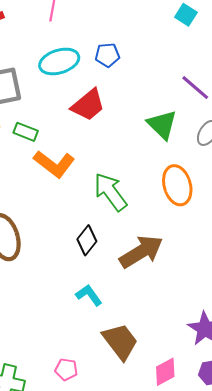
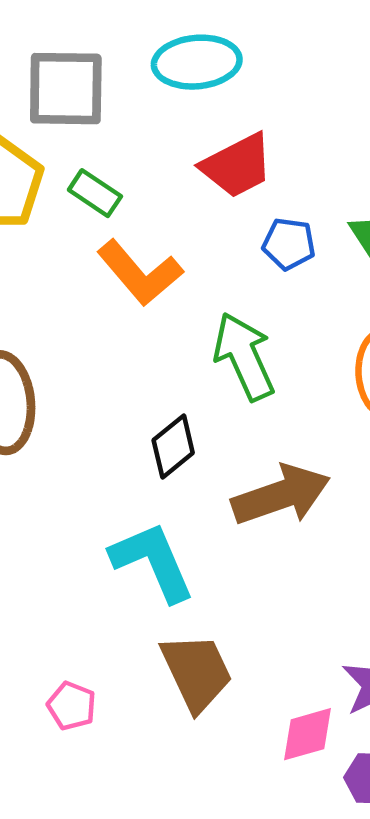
blue pentagon: (107, 55) -> (289, 244), moved
cyan L-shape: (89, 295) -> (153, 562), size x1.6
pink diamond: (165, 372) -> (307, 734), moved

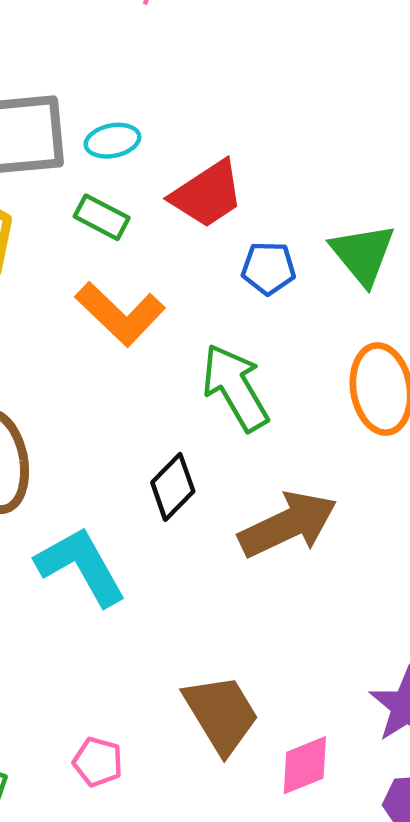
cyan ellipse: (197, 62) -> (112, 141), moved, size x0.6
green rectangle: (95, 193) -> (102, 217), moved
cyan L-shape: (153, 562) -> (81, 566), moved
pink diamond: (307, 734) -> (305, 765), moved

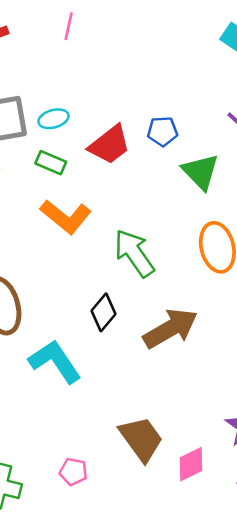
blue pentagon: (268, 268) -> (162, 131), moved

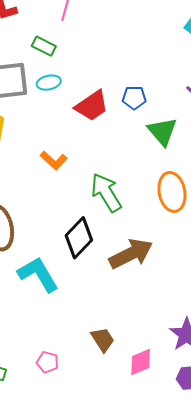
green rectangle: (51, 163) -> (44, 46), moved
orange L-shape: (66, 217) -> (54, 160), size x0.7
black diamond: (103, 312) -> (79, 238), size x1.4
brown trapezoid: (141, 439) -> (103, 340), size x0.7

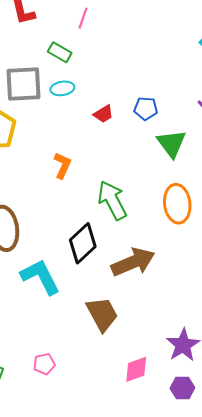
red trapezoid: (92, 106) -> (103, 114), size x0.6
orange L-shape: (54, 160) -> (63, 165), turned -112
brown trapezoid: (103, 340) -> (102, 314), moved, size x1.4
pink pentagon: (47, 362) -> (44, 364), turned -30

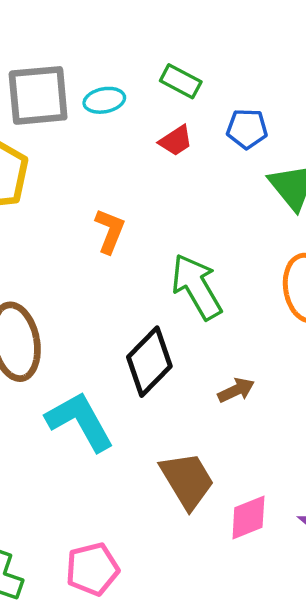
green rectangle: (60, 52) -> (181, 81), moved
brown arrow: (133, 262) -> (236, 390), size x0.5
pink pentagon: (44, 364) -> (92, 569), size x1.4
pink diamond: (136, 369) -> (248, 518), moved

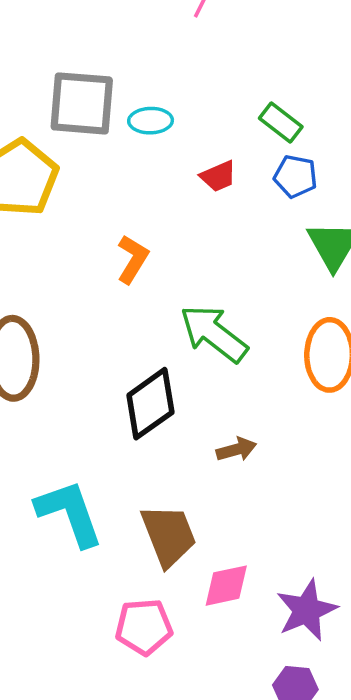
green rectangle: (181, 81) -> (281, 122), moved
green arrow: (197, 287) -> (214, 333), turned -32
cyan L-shape: (80, 421) -> (69, 513), moved
pink pentagon: (92, 569) -> (144, 627), moved

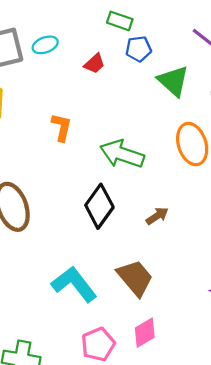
pink diamond: (226, 586) -> (145, 333), moved
pink pentagon: (144, 627) -> (98, 344), moved

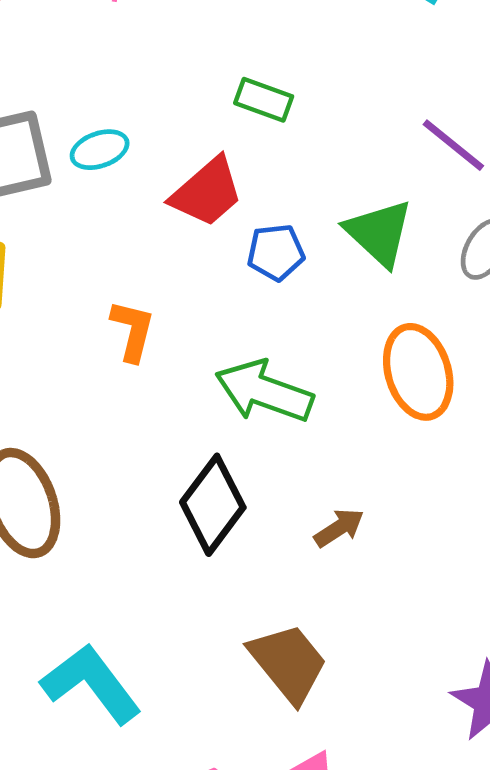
blue pentagon: (138, 49) -> (276, 252), moved
red trapezoid: (94, 64) -> (207, 192), size x1.6
cyan L-shape: (74, 284) -> (91, 684), moved

